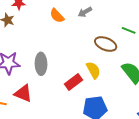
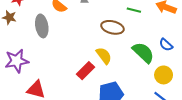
gray ellipse: (41, 64) -> (42, 26), moved

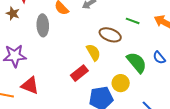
yellow semicircle: (104, 56) -> (93, 52), moved
yellow circle: (164, 75) -> (121, 83), moved

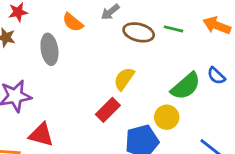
brown ellipse: (110, 35) -> (139, 32), moved
yellow semicircle: (93, 52) -> (124, 79), turned -108
green semicircle: (137, 63) -> (186, 86), turned 95

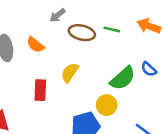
orange semicircle: (73, 22) -> (35, 45), moved
red rectangle: (108, 110) -> (40, 90), moved, turned -42

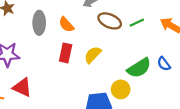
green line: (112, 29) -> (137, 23), turned -48
red rectangle: (40, 90) -> (66, 53), moved

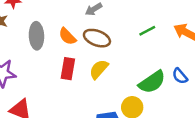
brown ellipse: (110, 21) -> (97, 38), moved

